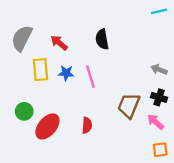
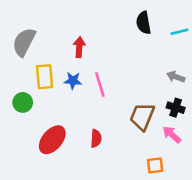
cyan line: (159, 11) -> (180, 32), moved
black semicircle: (102, 39) -> (144, 23), moved
red arrow: (59, 43) -> (79, 47), moved, turned 54
green circle: (24, 111) -> (23, 102), moved
orange square: (160, 150) -> (155, 165), moved

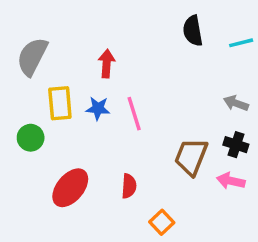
pink arrow: (172, 135) -> (231, 181), turned -30
orange square: (155, 165) -> (162, 222), moved, turned -36

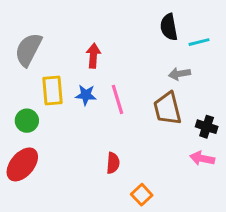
cyan line: (241, 43) -> (199, 42), moved
gray arrow: (236, 103) -> (179, 74), moved, turned -30
brown trapezoid: (191, 157) -> (167, 109), moved, turned -36
red ellipse: (70, 188) -> (22, 164), moved

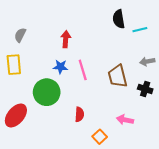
gray semicircle: (28, 50) -> (20, 35), size x0.6
gray arrow: (179, 74) -> (147, 61), moved
yellow rectangle: (53, 90) -> (14, 65), moved
green circle: (27, 121) -> (47, 92), moved, size x1.6
pink arrow: (202, 158) -> (125, 120), moved

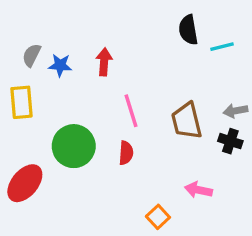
gray arrow: (147, 61) -> (235, 111), moved
blue star: (60, 67) -> (60, 65), moved
red semicircle: (79, 114) -> (126, 153), moved

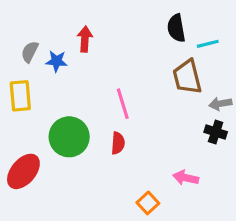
red arrow: (104, 62) -> (85, 39), moved
brown trapezoid: (187, 121) -> (187, 77), moved

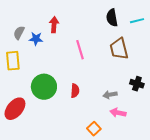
cyan line: (208, 44) -> (137, 21), moved
pink line: (123, 104) -> (80, 50), moved
gray arrow: (220, 104) -> (110, 95), moved

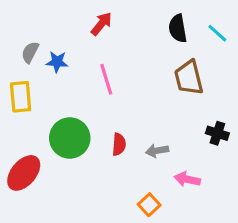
cyan line: (137, 21) -> (217, 33), turned 56
red arrow: (54, 25) -> (101, 24), moved, turned 35
pink line: (80, 50) -> (106, 79), moved
gray arrow: (110, 95) -> (157, 151), moved

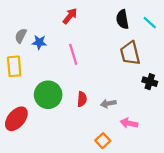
black cross: (217, 133) -> (150, 82), moved

